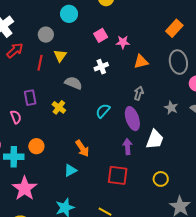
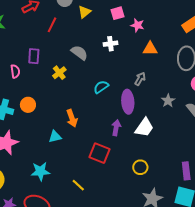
yellow triangle: (60, 56) -> (84, 12), moved

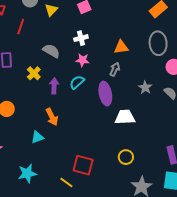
pink star: (137, 25) -> (82, 60), moved
orange triangle: (150, 49) -> (121, 47), moved
white trapezoid: (144, 127) -> (125, 117), turned -120
purple arrow: (116, 128) -> (54, 86), moved
red square: (100, 153) -> (83, 165), moved

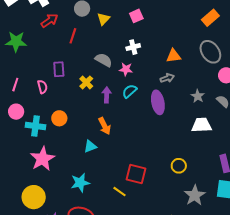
gray ellipse: (158, 43) -> (210, 52), turned -30
pink star: (82, 60) -> (126, 69), moved
gray arrow: (115, 69) -> (167, 78), turned 48
white trapezoid: (125, 117) -> (202, 125), moved

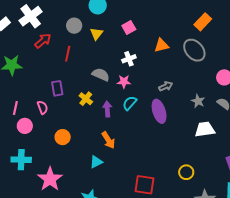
gray ellipse: (210, 52) -> (194, 50), moved
orange triangle: (174, 56) -> (161, 45), moved
pink circle: (16, 112) -> (25, 126), moved
cyan cross: (36, 126) -> (21, 160), moved

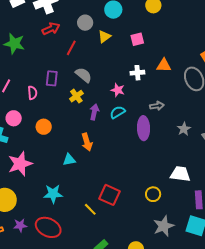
white cross: (129, 59) -> (137, 73), moved
gray semicircle: (101, 75) -> (84, 75), moved
pink circle: (25, 126) -> (14, 118), moved
white trapezoid: (205, 129) -> (180, 174), moved

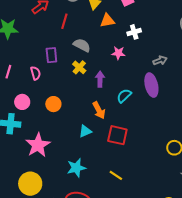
orange triangle: (164, 65) -> (107, 21), moved
cyan semicircle: (118, 112) -> (124, 96), moved
red square: (109, 195) -> (117, 135), moved

